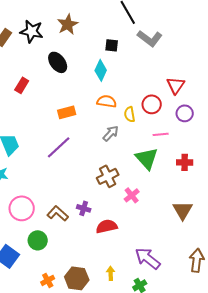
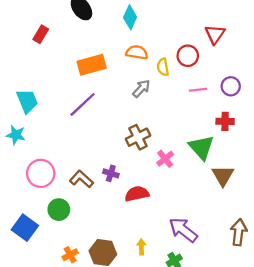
orange rectangle: (67, 112) -> (92, 65), size x1.4
purple circle: (185, 113) -> (231, 86), moved
green triangle: (147, 158) -> (201, 147), moved

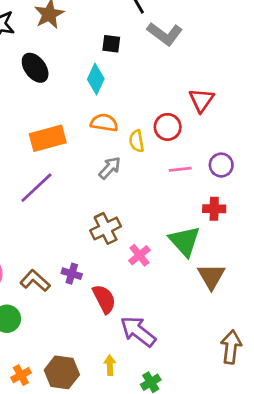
red semicircle: (137, 194) -> (104, 299), turned 75
purple arrow: (183, 230) -> (138, 331), moved

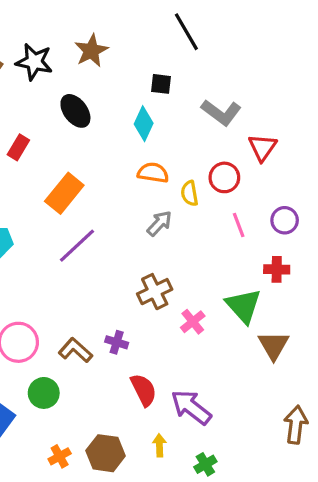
gray L-shape: (165, 34) -> (221, 113), moved
orange rectangle: (48, 138) -> (64, 193), moved, turned -36
pink line: (180, 169) -> (239, 225), turned 75
red semicircle: (104, 299) -> (144, 390), moved

